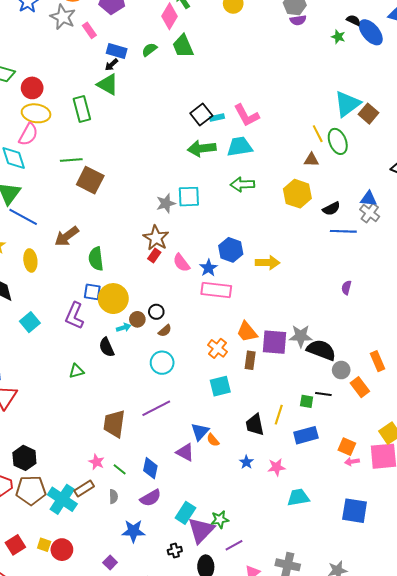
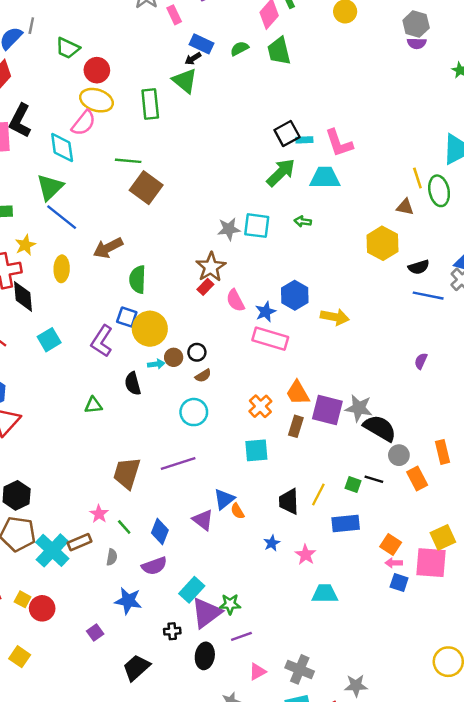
green arrow: (202, 148) -> (281, 173), turned 132
green arrow: (242, 184) -> (303, 221), moved, size x0.6
pink star: (276, 467) -> (306, 555), turned 30
blue square: (355, 511) -> (399, 583), moved, size x0.6

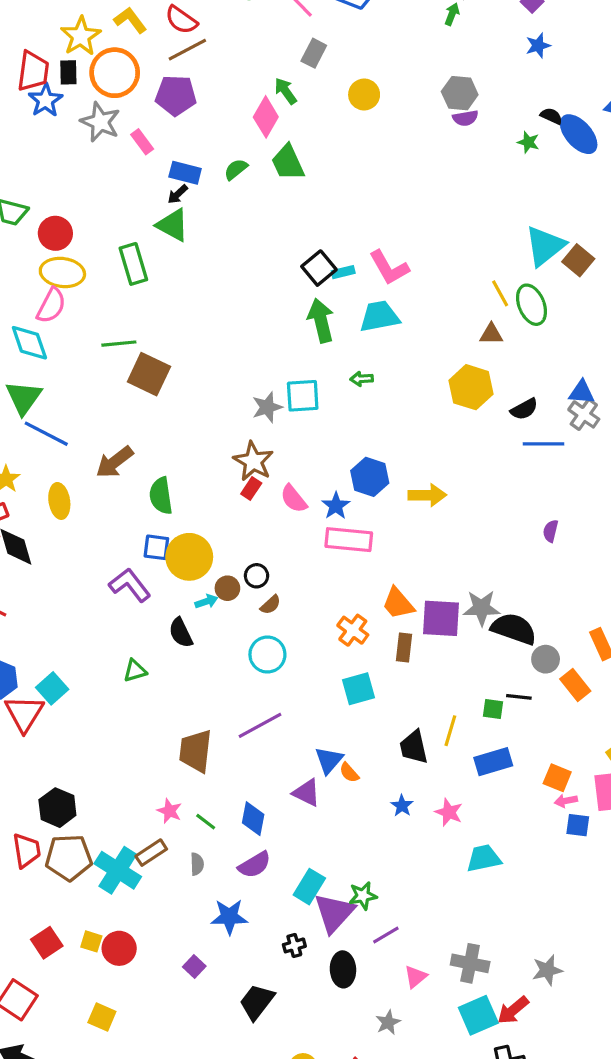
green arrow: (281, 173) -> (321, 321), turned -48
cyan square: (49, 340) -> (52, 688), moved
purple L-shape: (102, 341) -> (130, 585), turned 120

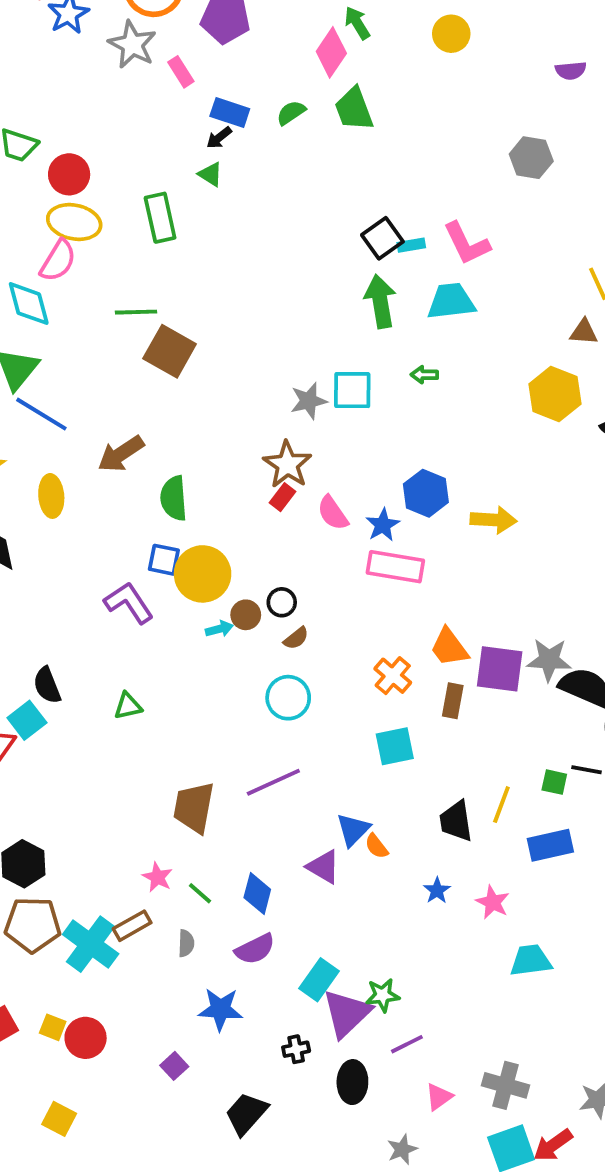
gray hexagon: (460, 93) -> (531, 158), moved
green triangle: (173, 225) -> (210, 174), size x0.6
black semicircle: (181, 633) -> (47, 685), moved

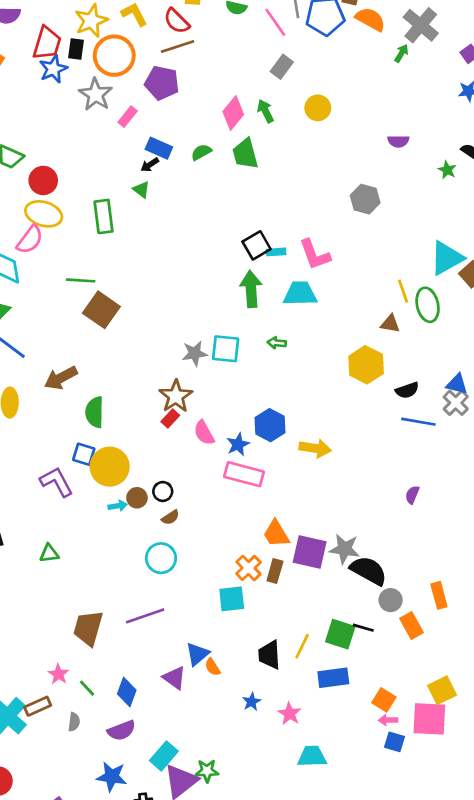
green arrow: (357, 23) -> (265, 111), moved
pink rectangle: (181, 72) -> (128, 117), turned 66
orange cross: (393, 676) -> (248, 568), moved
green square: (554, 782) -> (340, 634), size x1.6
blue star: (220, 1009) -> (112, 777), moved

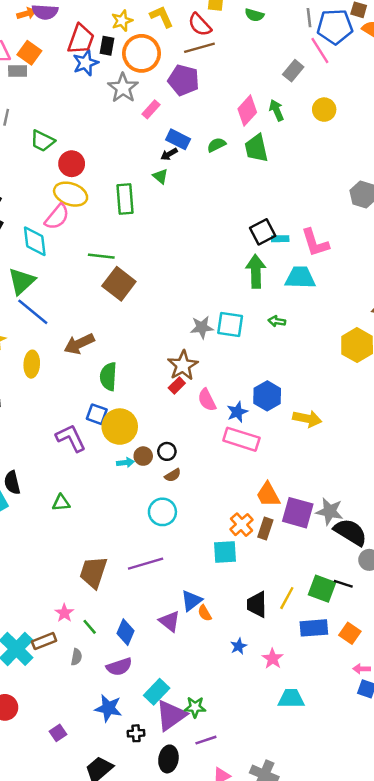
yellow star: (91, 21) -> (122, 21), size x0.7
pink line: (275, 22) -> (320, 51), moved
orange square: (384, 700) -> (350, 633), moved

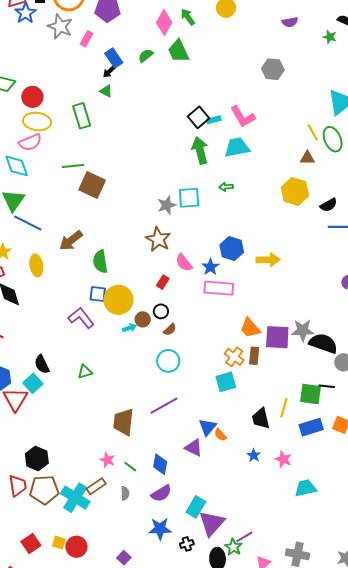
blue rectangle: (178, 139) -> (114, 58), turned 42
pink semicircle: (57, 217) -> (30, 142), turned 40
red rectangle: (177, 385) -> (163, 282), moved
green star: (195, 707) -> (233, 547), moved, turned -30

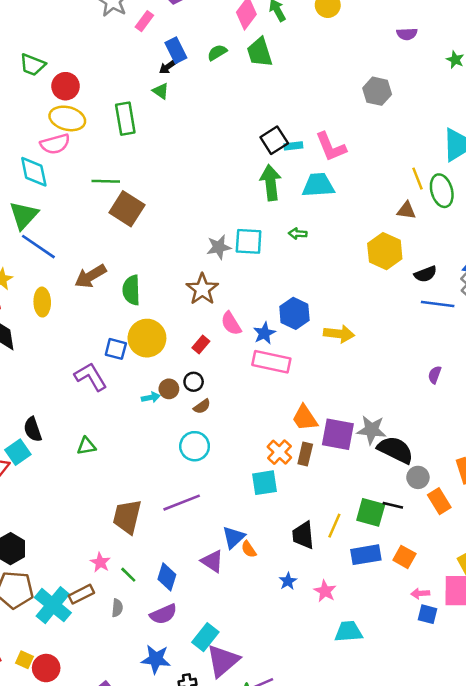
green semicircle: (100, 262) -> (131, 290), moved
yellow circle: (118, 300) -> (147, 338), moved

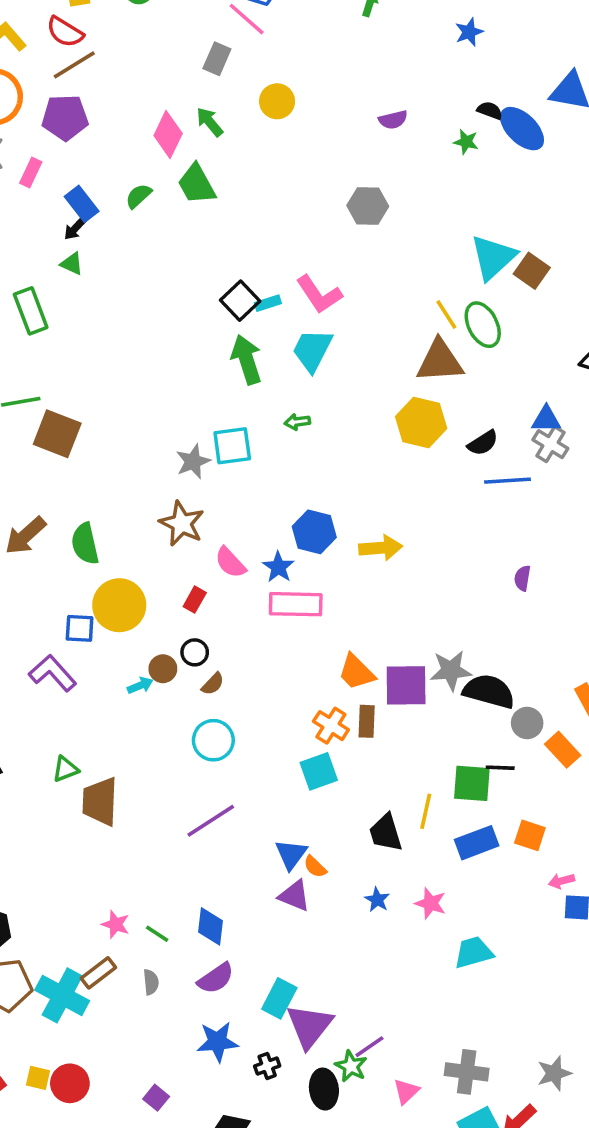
cyan trapezoid: (318, 185) -> (312, 350), turned -48
brown triangle: (406, 210) -> (440, 361), size x1.8
brown trapezoid: (127, 517) -> (100, 801), moved
purple triangle: (212, 561) -> (295, 896), moved

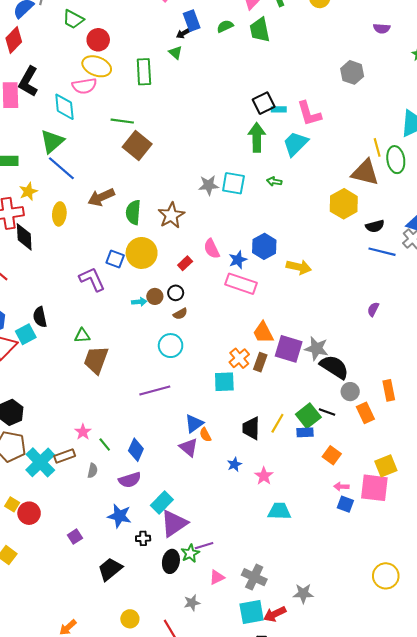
brown star: (182, 524) -> (171, 215), moved
green square: (472, 783) -> (308, 416), turned 30
blue rectangle: (477, 843) -> (305, 432), moved, size x0.7

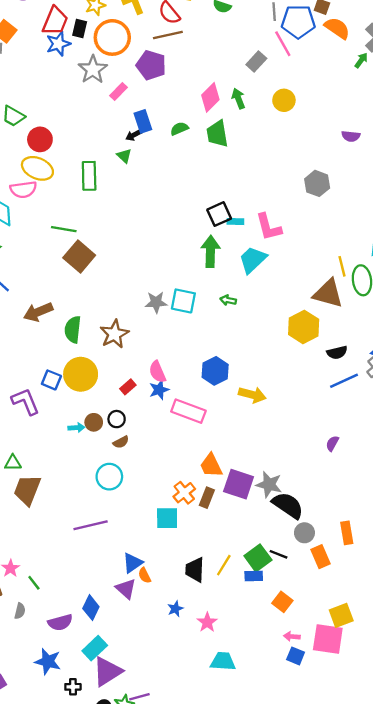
blue line: (382, 252) -> (344, 381), turned -40
blue star: (238, 260) -> (159, 390), moved
blue diamond: (136, 450) -> (91, 608), moved

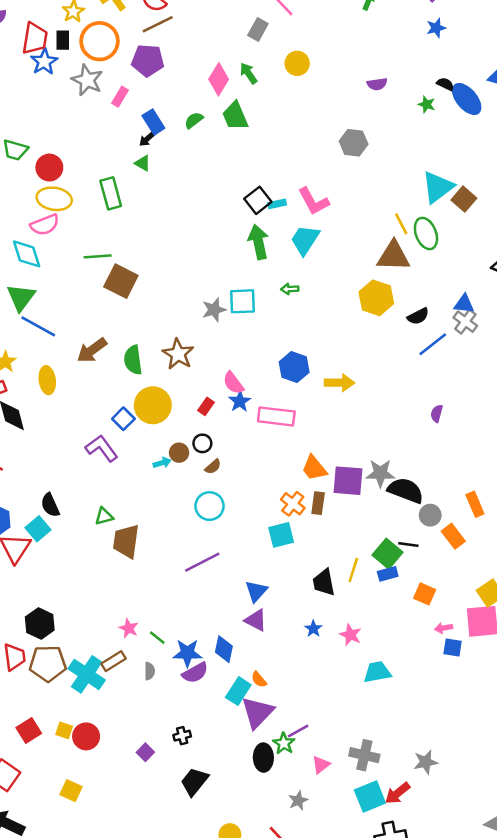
blue square: (51, 380) -> (123, 419), turned 36
orange semicircle: (145, 575) -> (259, 679), moved
blue star: (48, 661) -> (187, 653), moved
black cross: (73, 687) -> (182, 736), moved

